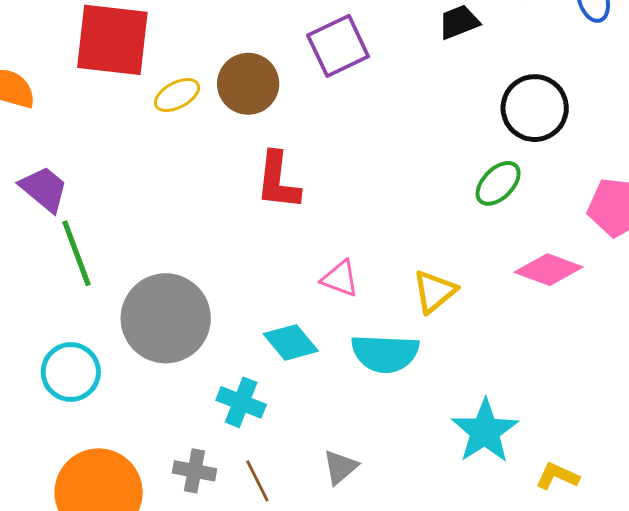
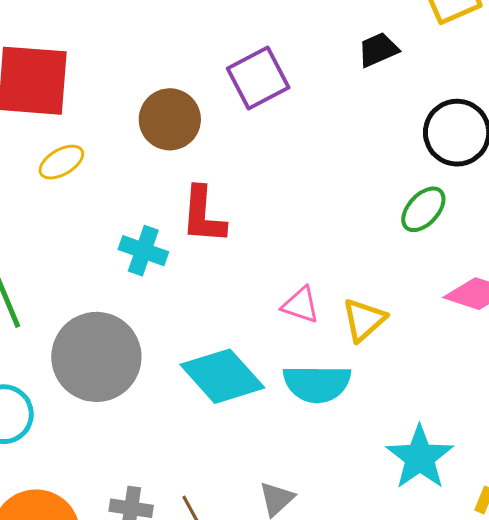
yellow ellipse: (177, 95) -> (61, 162), moved
pink triangle: (340, 279) -> (301, 305), moved
cyan diamond: (291, 342) -> (222, 376), size x1.5
cyan cross: (241, 402) -> (143, 251), moved

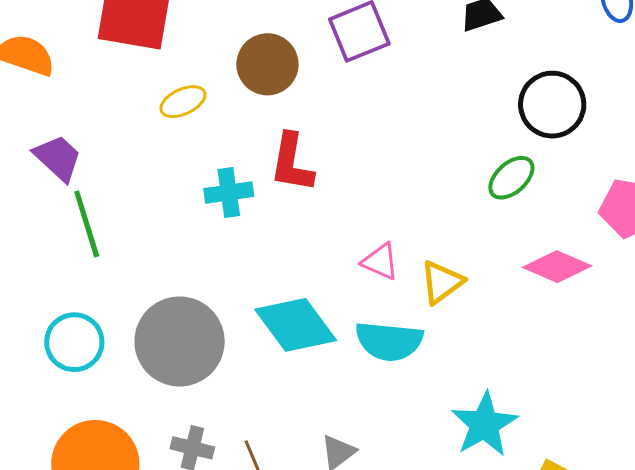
yellow ellipse: (61, 162) -> (183, 102), moved
cyan cross: (143, 251) -> (229, 192), turned -33
gray circle: (96, 357) -> (180, 341), moved

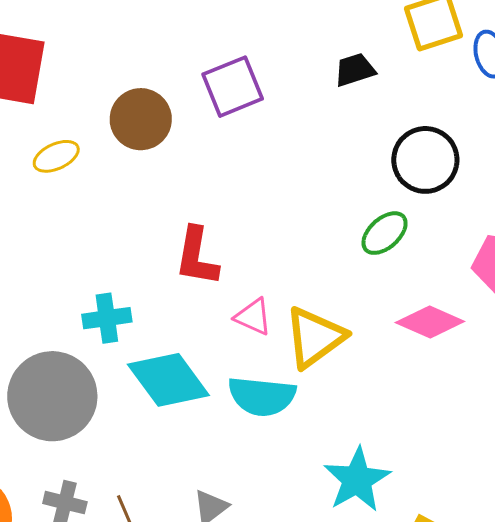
red L-shape: (292, 163) -> (197, 257), moved
cyan cross: (229, 192) -> (107, 318), moved
yellow triangle: (442, 282) -> (315, 337), size x1.4

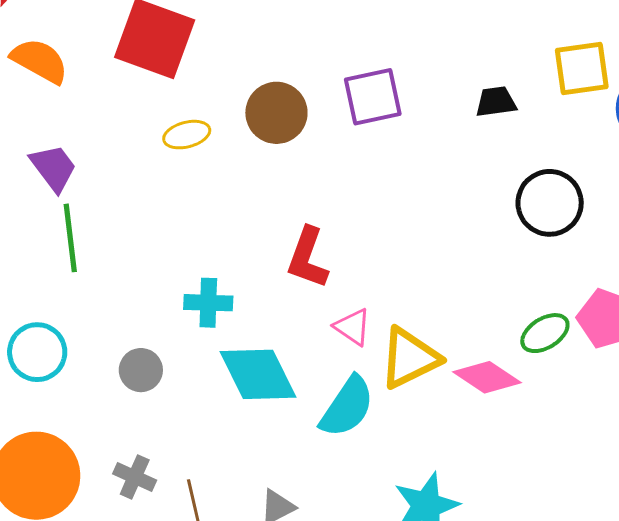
green ellipse: (385, 233) -> (545, 333), moved
pink diamond: (430, 322) -> (487, 377), moved
gray circle: (52, 396) -> (141, 370), size x0.5
cyan semicircle: (262, 396) -> (347, 407), turned -72

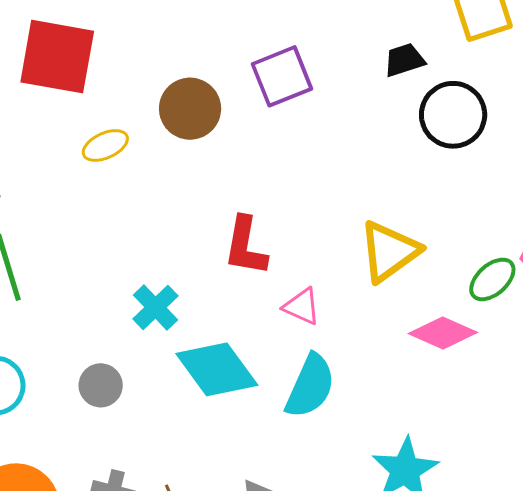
black circle: (550, 203) -> (453, 115), moved
cyan cross: (208, 303) -> (155, 307), turned -36
yellow triangle: (410, 358) -> (389, 251), moved

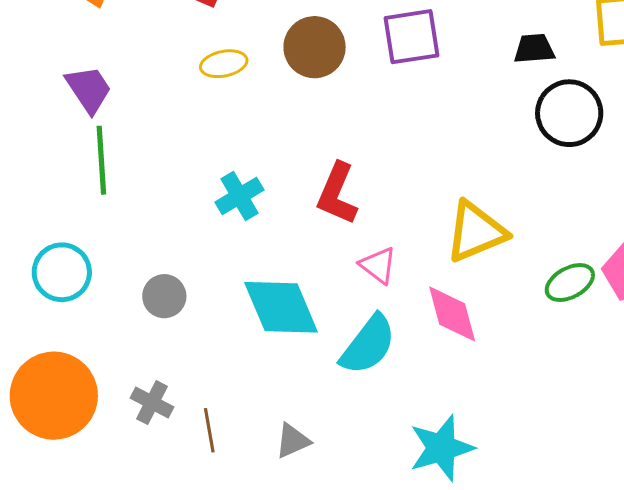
cyan cross: (155, 307) -> (239, 196), moved
pink diamond: (443, 333) -> (452, 314), moved, turned 38

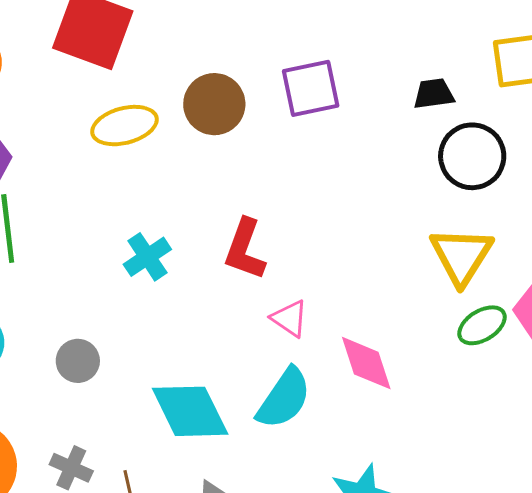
yellow ellipse: (224, 64) -> (124, 126), size x1.4
yellow triangle: (476, 232) -> (461, 256), moved, turned -32
cyan diamond: (281, 307) -> (190, 411), moved

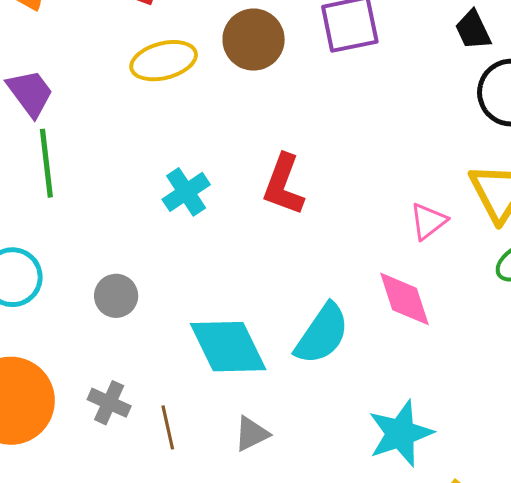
black trapezoid: (434, 94) -> (473, 30), turned -108
pink triangle: (290, 319) -> (428, 221), moved, turned 48

